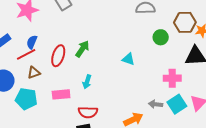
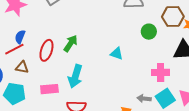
brown triangle: (34, 73) -> (22, 67), turned 32
cyan arrow: (87, 82) -> (75, 76), size x1.6

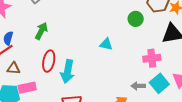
green arrow: (71, 43) -> (41, 31), moved
red ellipse: (46, 50) -> (49, 61), moved
pink rectangle: (49, 89) -> (27, 88), moved

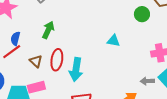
brown triangle: (14, 68) -> (36, 61), moved, turned 40

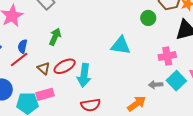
cyan triangle: (113, 41) -> (121, 45), size x1.5
red ellipse: (57, 60) -> (65, 66), turned 55

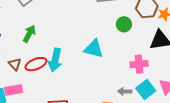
cyan arrow: (84, 75) -> (55, 60), moved

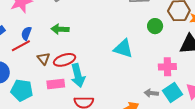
green arrow: (29, 34) -> (60, 29), turned -120
cyan arrow: (55, 60) -> (78, 76), moved, turned -30
pink rectangle: (14, 90) -> (56, 84), moved

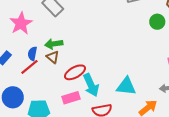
green arrow: (60, 29) -> (54, 44), moved
cyan triangle: (123, 49) -> (126, 86), moved
brown triangle: (44, 58) -> (53, 57), moved

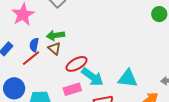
cyan arrow: (91, 85) -> (92, 77), turned -30

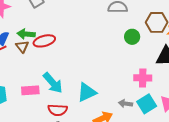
red ellipse: (77, 64) -> (44, 41), moved
cyan triangle: (128, 78) -> (87, 92), turned -45

